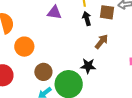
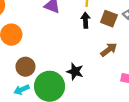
brown arrow: (101, 42) -> (109, 50), moved

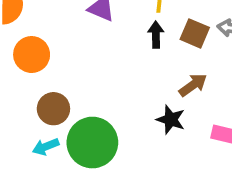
black star: (75, 72) -> (171, 120), moved

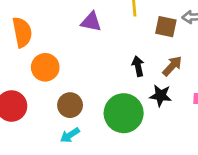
black arrow: (156, 35) -> (138, 66), moved
green circle: (92, 143) -> (124, 113), moved

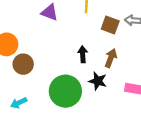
brown arrow: (172, 66) -> (111, 58), turned -30
brown circle: (70, 105) -> (23, 64), moved

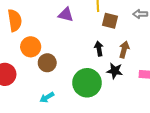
brown square: (110, 25) -> (110, 21), moved

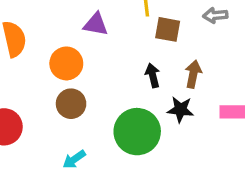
orange circle: (31, 47) -> (66, 63), moved

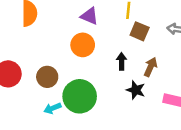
orange circle: (66, 63) -> (83, 45), moved
brown circle: (71, 104) -> (47, 77), moved
green circle: (137, 132) -> (80, 96), moved

